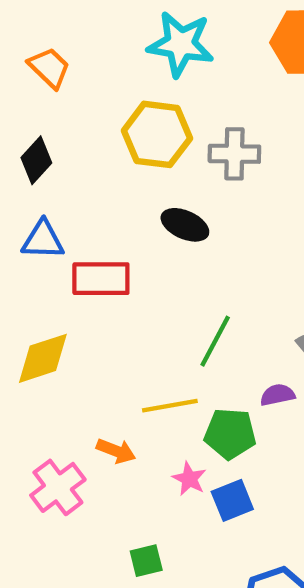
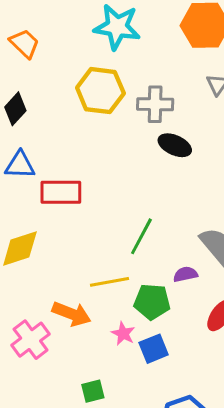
black ellipse: (185, 225) -> (175, 145), moved
orange arrow: (116, 451) -> (72, 314), size x1.4

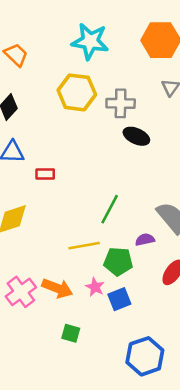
red rectangle: (61, 192) -> (45, 174), size x0.6
orange arrow: (72, 314) -> (57, 288), moved
green square: (93, 391) -> (71, 333), turned 30

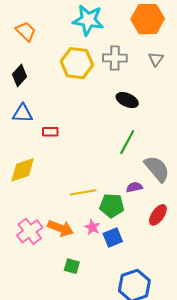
gray cross: (121, 103) -> (115, 58), moved
green line: (110, 209) -> (127, 142), moved

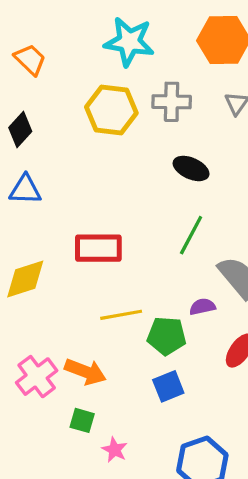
red rectangle: (50, 132) -> (98, 248), moved, size x1.8
pink star: (92, 227) -> (115, 450), moved
green square: (72, 266) -> (82, 420), moved

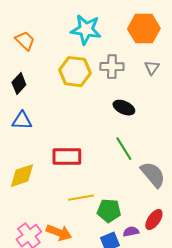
green line: (191, 235) -> (124, 149), turned -60
purple semicircle: (202, 307) -> (131, 232), moved

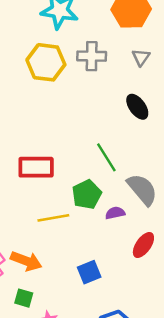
black ellipse: (124, 108) -> (137, 107), moved, turned 30
green pentagon: (109, 211) -> (87, 194), moved, turned -30
purple semicircle: (131, 232) -> (115, 213), moved

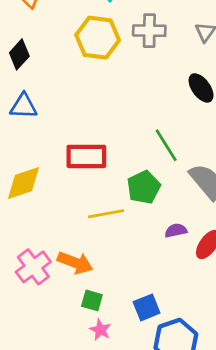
purple semicircle: (115, 213) -> (176, 231), moved
blue square: (89, 272) -> (147, 307), moved
green square: (24, 298) -> (92, 300), moved

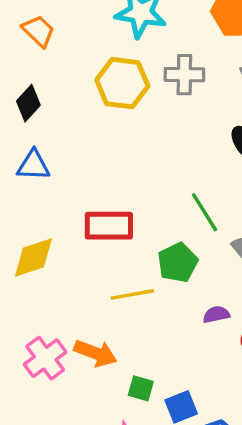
green square: (92, 300) -> (141, 388), moved

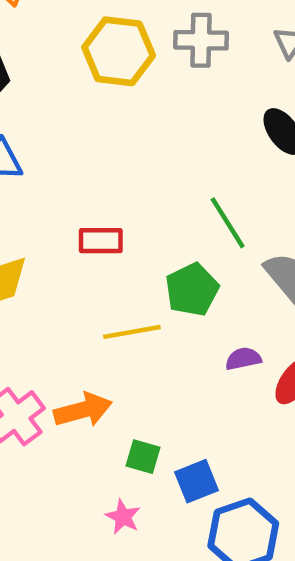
red rectangle: (109, 226) -> (101, 241), size x0.7
orange arrow: (95, 353) -> (83, 410), turned -36

